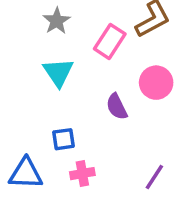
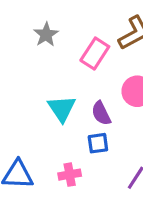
cyan triangle: (58, 72) -> (62, 109), moved
blue square: (63, 139) -> (98, 143), moved

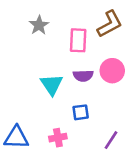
pink rectangle: (95, 53) -> (78, 40), turned -30
purple semicircle: (101, 113) -> (83, 76), moved, turned -66

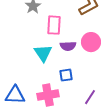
pink rectangle: (78, 40) -> (54, 25), moved
pink cross: (58, 138) -> (48, 95), size x1.5

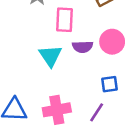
blue square: (66, 75) -> (110, 84), moved
purple line: (90, 97) -> (97, 112), moved

